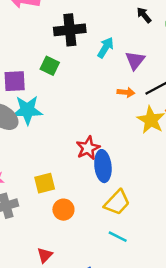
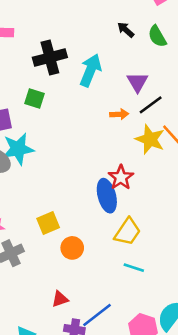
cyan arrow: (106, 48) -> (90, 70), size x1.4
purple triangle: (135, 60) -> (137, 82), moved
red star: (88, 148) -> (121, 177), moved
red triangle: (45, 255) -> (60, 299), turned 35

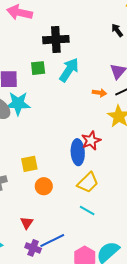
cyan arrow: (90, 70) -> (69, 70), moved
green square: (34, 98) -> (38, 68), turned -35
red triangle: (60, 299) -> (27, 223), turned -48

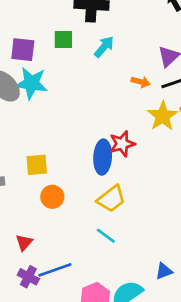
cyan arrow: (69, 70) -> (104, 47), size x0.7

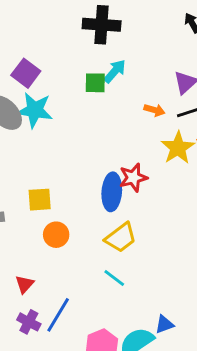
green square: (63, 39) -> (95, 83), moved
purple square: (23, 50) -> (26, 73), turned 30
blue line: (55, 270) -> (58, 315), turned -40
blue triangle: (164, 271) -> (164, 324), moved

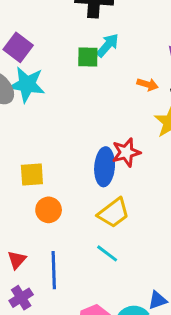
blue line: (58, 315) -> (54, 270), moved, turned -33
purple cross: (29, 322) -> (21, 298), turned 30

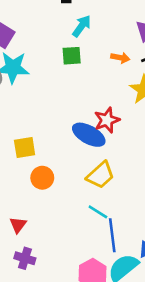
green square: (88, 57) -> (72, 56), moved
blue ellipse: (105, 167) -> (89, 135), turned -60
blue line: (54, 270) -> (112, 235), moved
purple cross: (21, 298) -> (25, 258), turned -36

